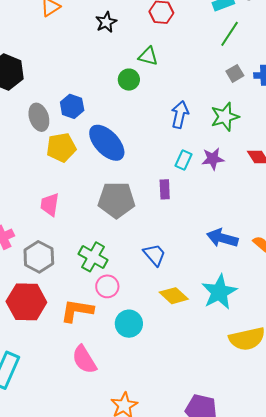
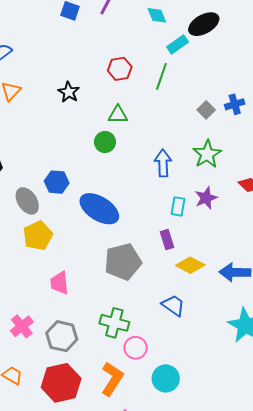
green line: (230, 34) -> (161, 76), moved
yellow pentagon: (61, 147) -> (38, 236), moved
yellow diamond: (174, 296) -> (190, 265), moved
orange L-shape: (77, 311) -> (112, 379), turned 128

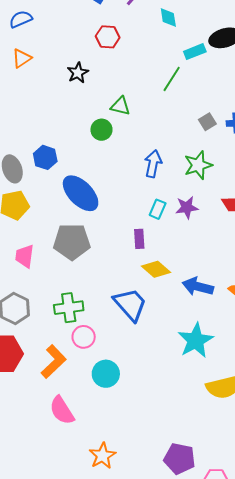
cyan diamond: (157, 15) -> (168, 17), moved
red hexagon: (120, 69) -> (108, 37), moved
gray pentagon: (123, 262) -> (72, 242), moved
blue trapezoid: (173, 305) -> (130, 304), size x1.5
green cross: (114, 323) -> (69, 308), turned -36

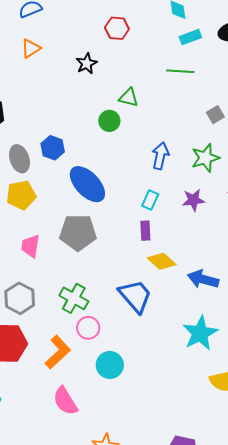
cyan rectangle: (195, 52) -> (190, 37), moved
green line: (172, 79) -> (180, 71), turned 60
cyan rectangle: (158, 209) -> (150, 200), moved
green cross: (69, 308) -> (74, 298), turned 36

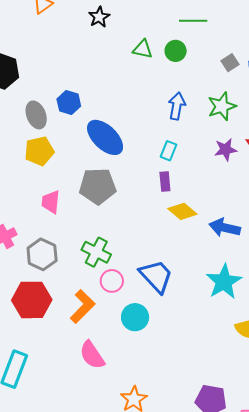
green circle: (109, 121) -> (176, 51), moved
purple star: (193, 200) -> (226, 150), moved
blue trapezoid: (135, 296) -> (156, 276), moved

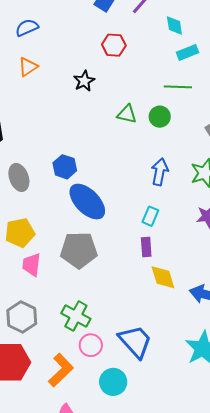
blue hexagon: (69, 103) -> (65, 167), moved
yellow pentagon: (39, 151) -> (20, 233), moved
yellow diamond: (182, 211) -> (163, 277), turned 32

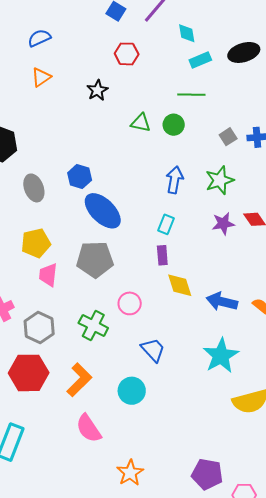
blue trapezoid: (135, 341) -> (153, 350), size x0.7
pink circle: (91, 345) -> (130, 303), moved

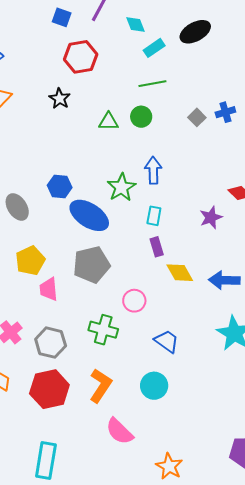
red hexagon: (127, 54) -> (81, 57), size x1.4
green star: (220, 180) -> (121, 187), moved
purple star: (223, 224) -> (211, 217), moved

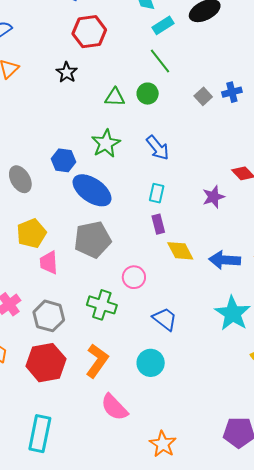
green line: (152, 84) -> (160, 61), turned 60
blue arrow: (153, 170) -> (158, 148), turned 140
green star: (121, 187) -> (106, 143), moved

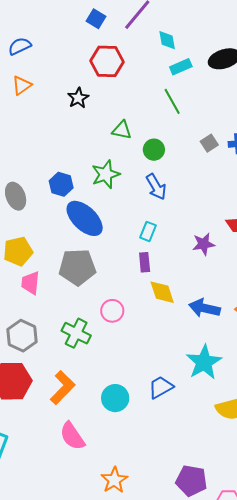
green circle: (148, 94) -> (154, 150), moved
blue trapezoid: (165, 319) -> (161, 387), moved, turned -76

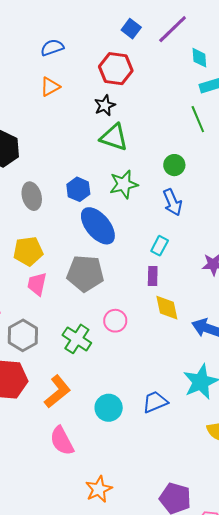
red hexagon: (107, 61) -> (116, 69), moved
green triangle: (122, 130) -> (114, 137), moved, size x1.4

